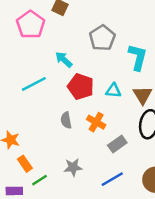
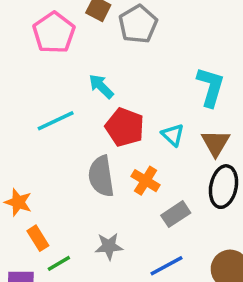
gray pentagon: (102, 38) -> (138, 24), moved
cyan triangle: (113, 91) -> (173, 135), turned 35
gray semicircle: (66, 120) -> (101, 176), size x1.6

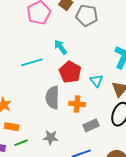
gray pentagon: (138, 24) -> (87, 15), turned 30
orange cross: (146, 181) -> (77, 104), turned -35
orange rectangle: (38, 238) -> (11, 127), turned -56

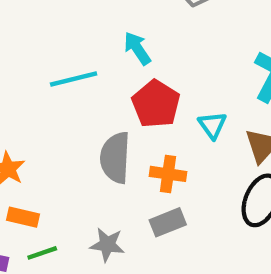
gray rectangle: (91, 125) -> (168, 222), moved

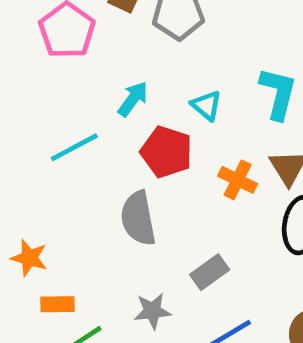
cyan arrow: (137, 48) -> (133, 99), turned 84
cyan triangle: (212, 125) -> (206, 105), moved
orange cross: (168, 174) -> (238, 180), moved, turned 32

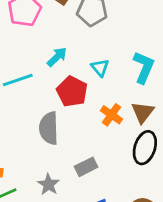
gray star: (152, 311) -> (48, 184), turned 30

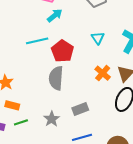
cyan arrow: (57, 57) -> (55, 16), moved
red pentagon: (72, 91) -> (62, 51), moved

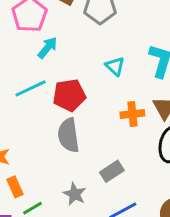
red pentagon: (62, 51) -> (69, 95), turned -30
orange cross: (103, 73) -> (132, 114), turned -35
orange rectangle: (12, 105) -> (15, 187), turned 64

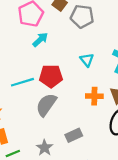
cyan line: (30, 88) -> (22, 82), moved
gray semicircle: (68, 135) -> (46, 105), turned 35

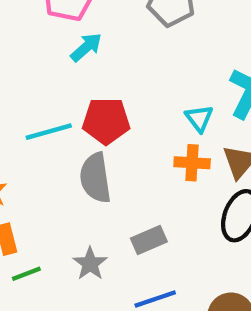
cyan triangle: (87, 60) -> (199, 118), moved
gray semicircle: (46, 105) -> (95, 178), turned -45

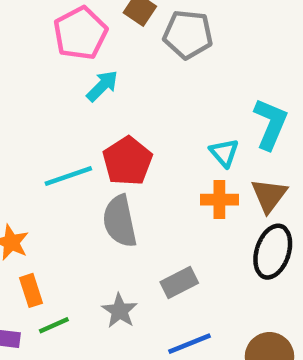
red pentagon: (106, 121) -> (127, 161), turned -30

